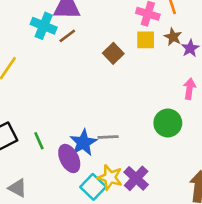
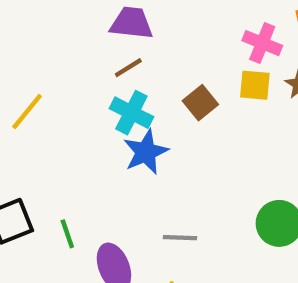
cyan cross: (44, 26) -> (131, 113), moved
blue star: (83, 143) -> (146, 152), moved

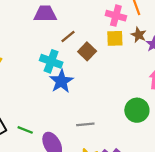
brown line: (128, 68) -> (68, 36), moved
green line: (67, 234) -> (25, 130), turned -42

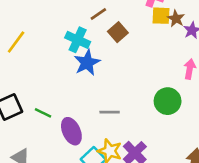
yellow square: (115, 38) -> (161, 16), moved

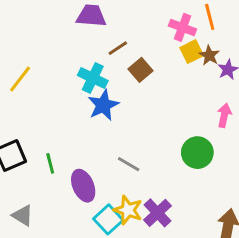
yellow square: (161, 16) -> (192, 52), turned -30
gray line: (110, 112) -> (129, 164), turned 30
green line: (43, 113) -> (50, 163), turned 48

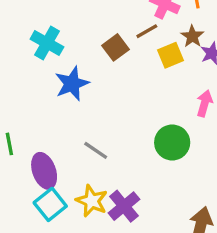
brown line: (118, 48) -> (147, 31), moved
yellow square: (192, 52) -> (170, 55), moved
cyan cross: (93, 78) -> (47, 43), moved
cyan square: (108, 219) -> (50, 204), moved

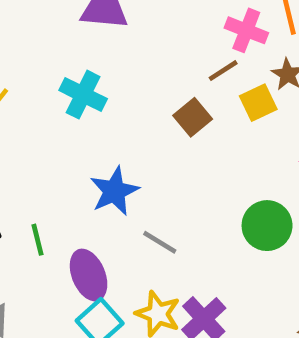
brown square: (115, 47) -> (193, 117), moved
blue star: (72, 84) -> (114, 191), moved

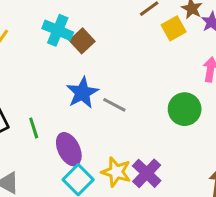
brown square: (193, 117) -> (82, 41), moved
gray line: (160, 242) -> (114, 105), moved

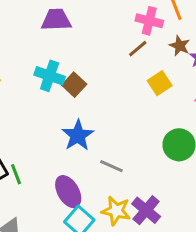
yellow square: (174, 28) -> (160, 83), moved
gray line: (114, 105) -> (111, 166), moved
green line: (34, 128) -> (16, 174), moved

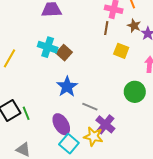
brown line: (138, 49) -> (106, 28), turned -40
yellow square: (160, 83) -> (121, 51), turned -35
purple cross: (146, 210) -> (105, 124), moved

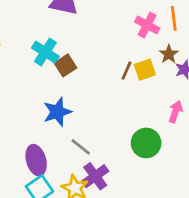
brown line: (106, 28) -> (126, 71), moved
yellow square: (121, 51) -> (145, 70), moved, turned 35

